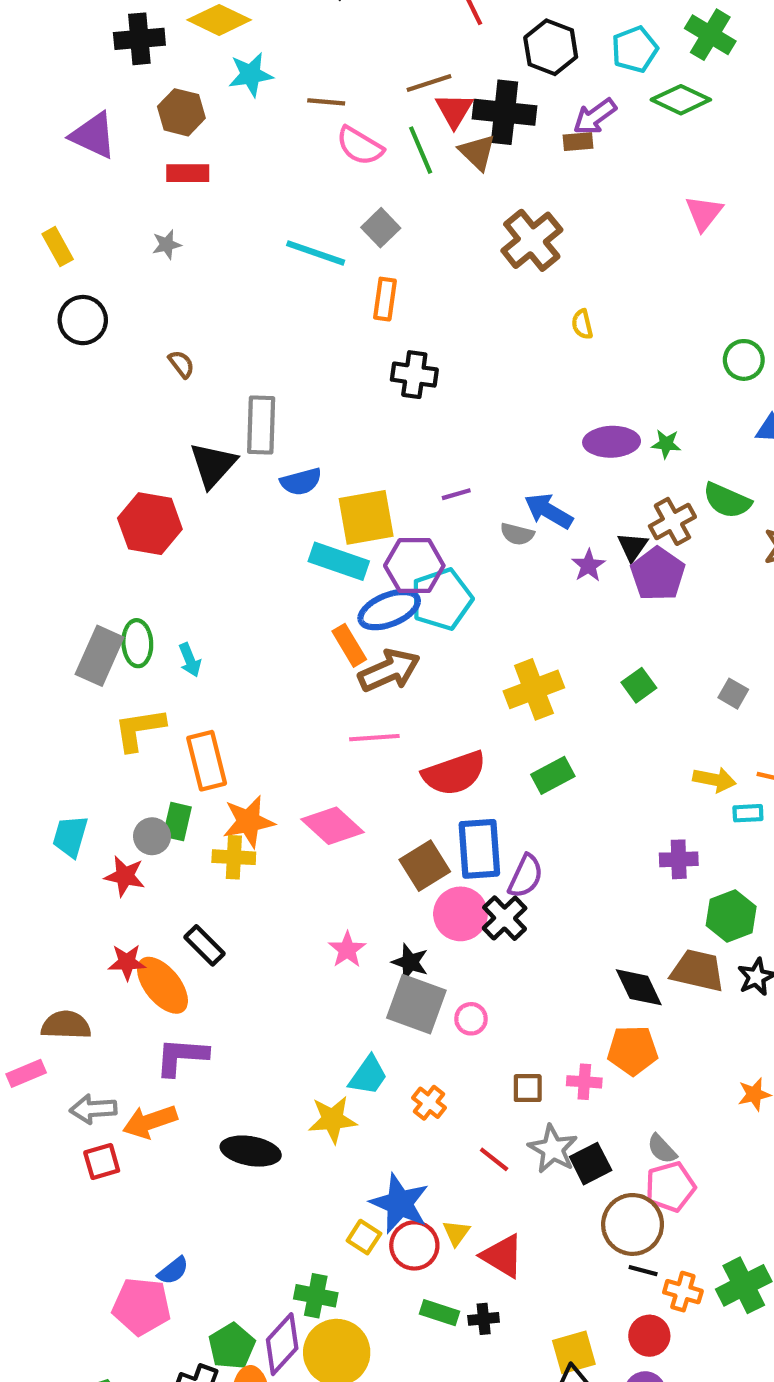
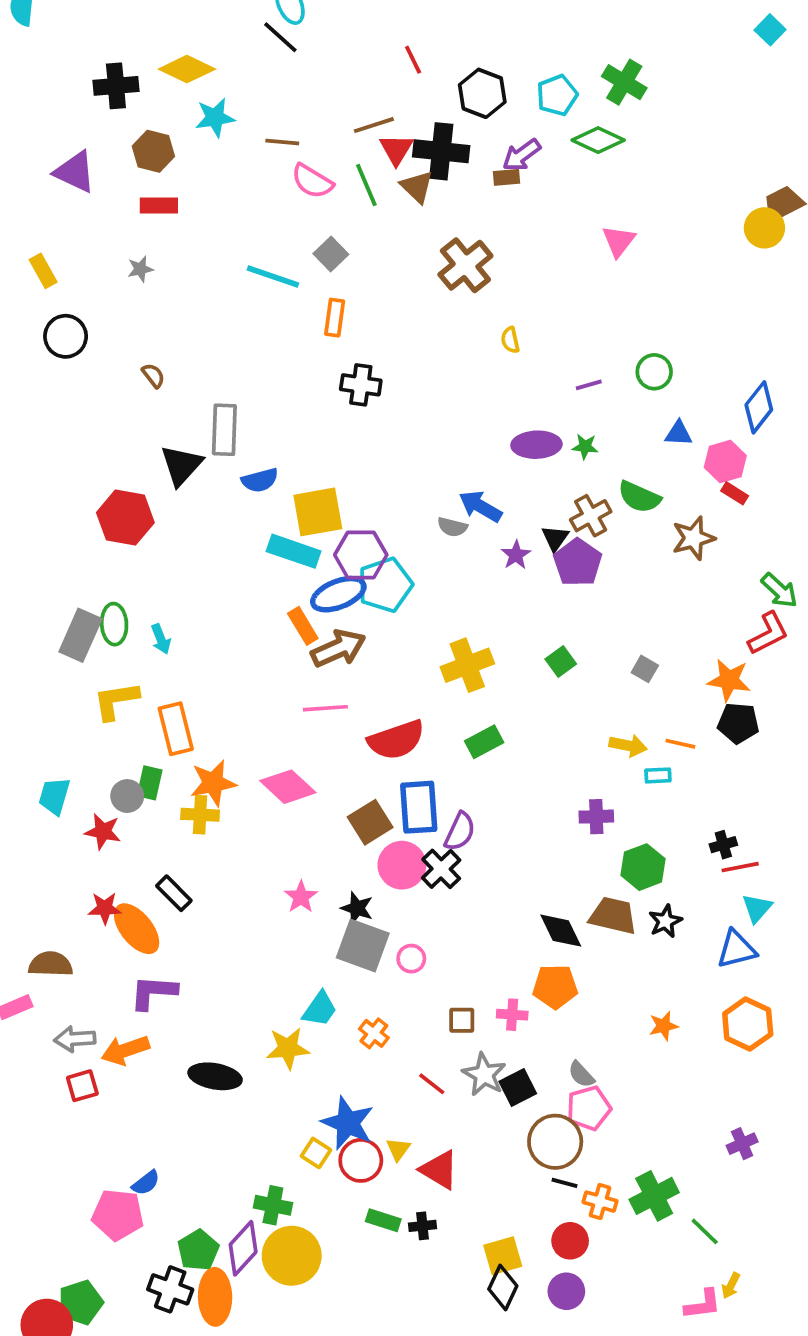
purple line: (456, 494) -> (589, 385), moved

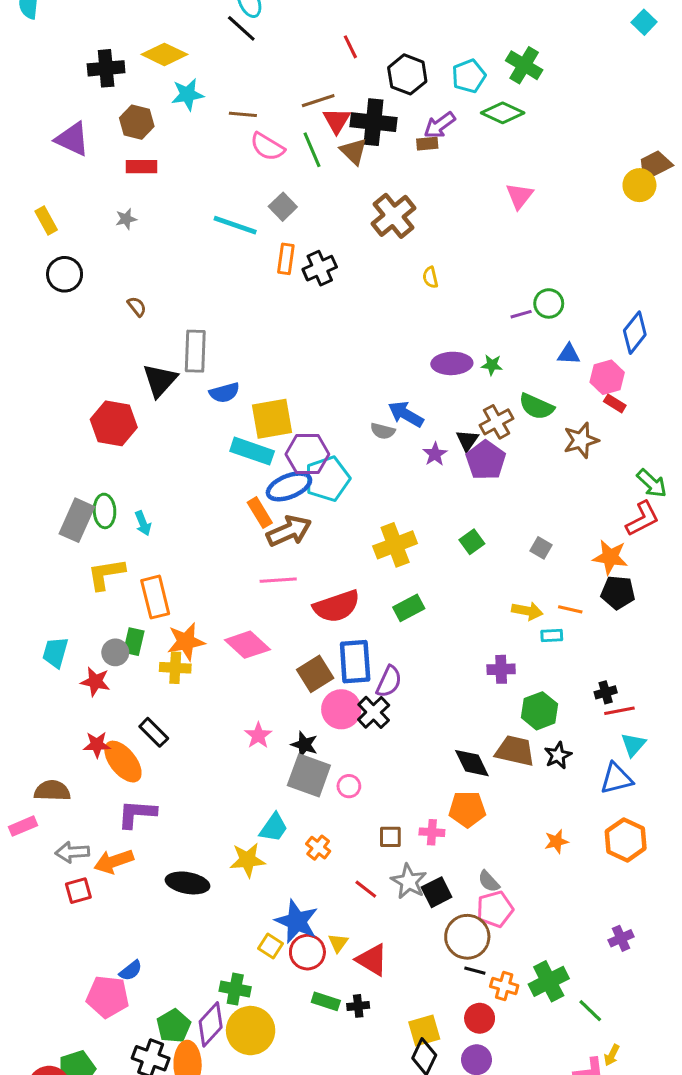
black cross: (361, 385) -> (320, 268), moved, turned -32
purple line: (589, 385) -> (521, 314), moved

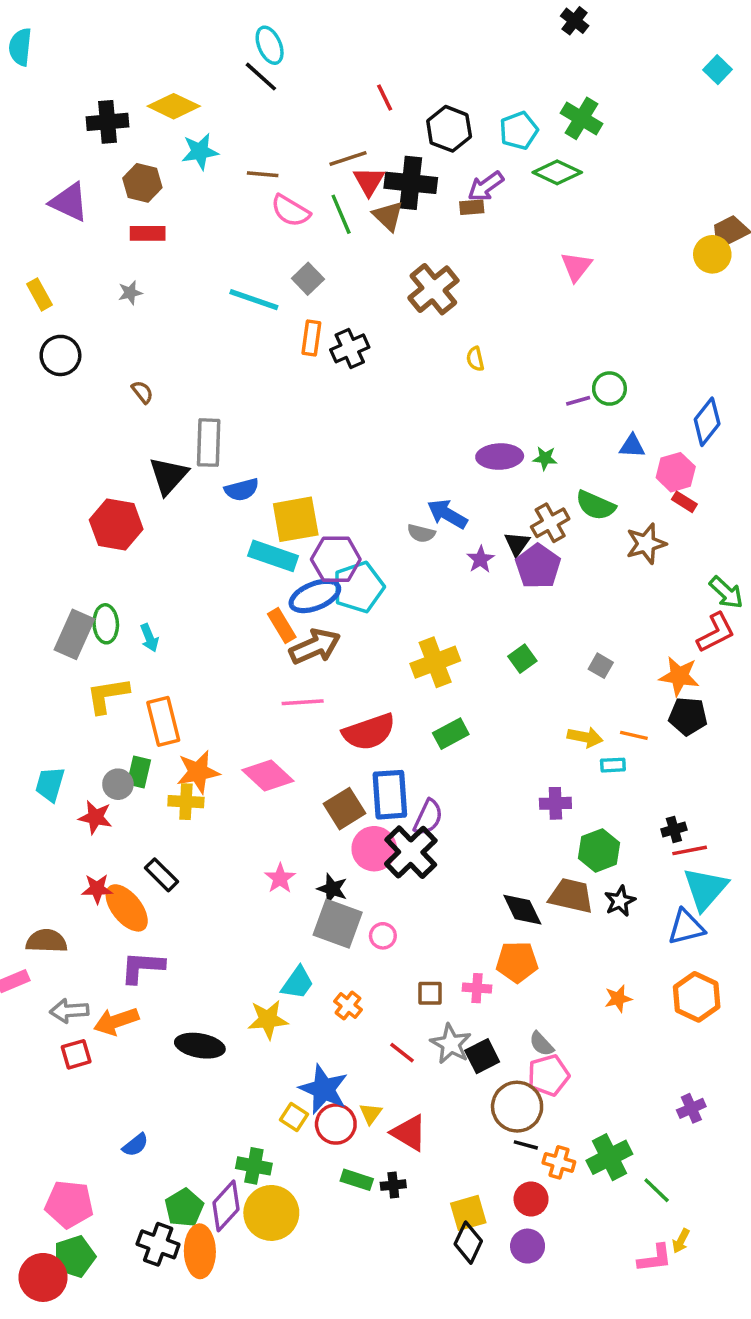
black cross: (374, 712) -> (411, 852), size x1.4
cyan triangle: (633, 745) -> (705, 889), size x1.6
pink pentagon: (108, 997) -> (69, 1204), moved

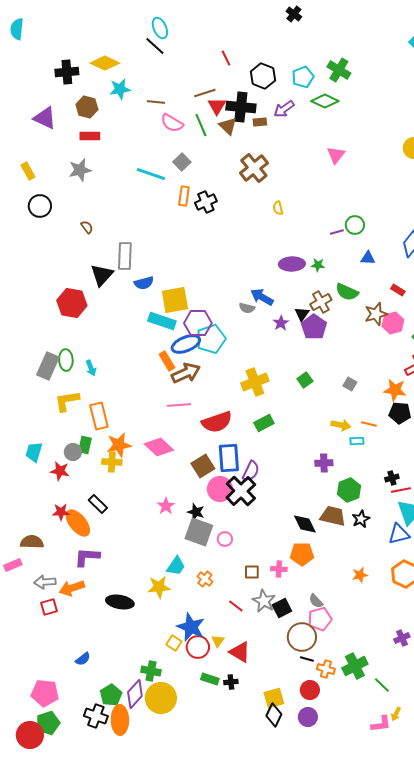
black cross: (575, 21) -> (294, 14), moved
brown rectangle: (472, 207) -> (260, 122), moved
gray star: (130, 293) -> (80, 170), size x1.6
pink hexagon: (676, 472) -> (393, 323), moved

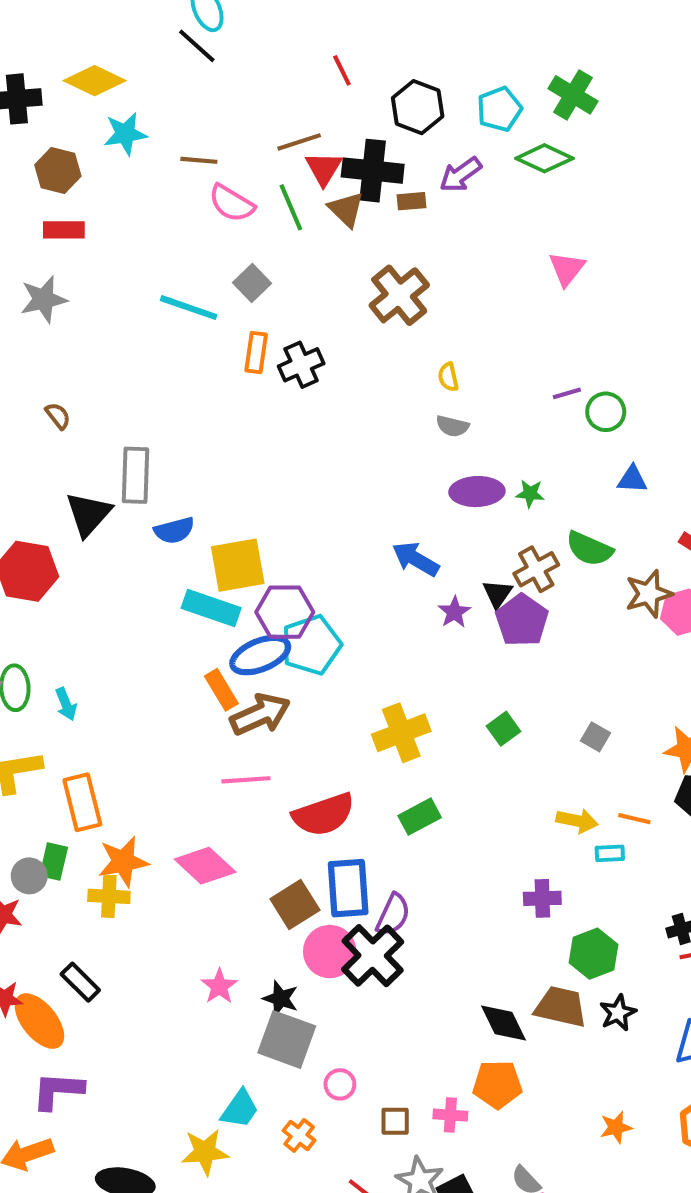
purple line: (337, 232) -> (567, 393), moved
gray semicircle: (247, 308) -> (452, 426), moved
pink circle: (225, 539) -> (340, 1084), moved

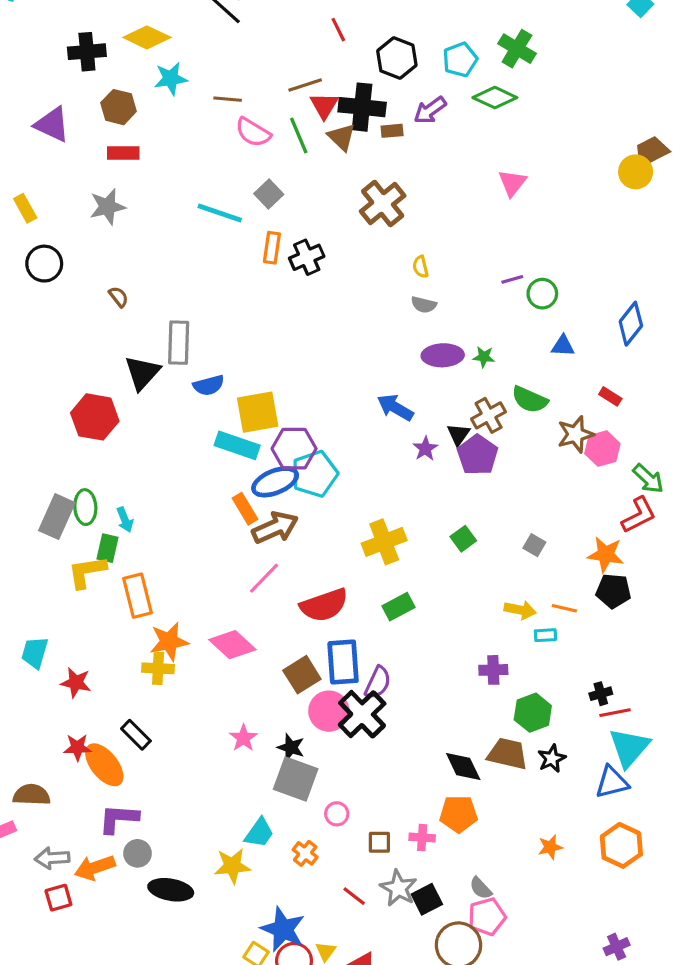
pink line: (246, 780) -> (264, 578), turned -42
green rectangle: (54, 862) -> (107, 548), moved
gray circle: (29, 876) -> (138, 853), moved

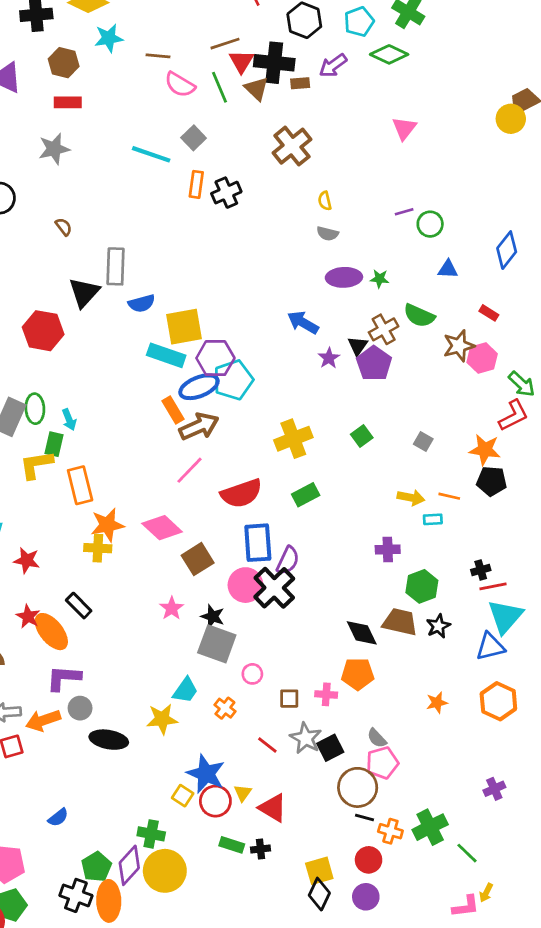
brown square: (302, 675) -> (198, 559), moved
red star: (77, 747) -> (28, 616), turned 30

